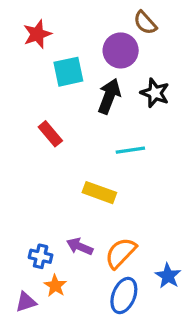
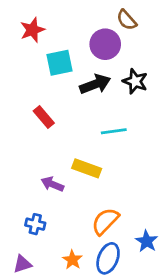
black arrow: (109, 96) -> (95, 84), turned 48
purple arrow: (80, 246) -> (52, 184), moved
orange star: (55, 286) -> (72, 260), moved

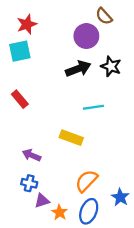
cyan square: (59, 63) -> (20, 51), moved
red rectangle: (44, 117) -> (20, 99), moved
purple arrow: (52, 184) -> (31, 155), moved
purple triangle: (22, 264) -> (42, 201), moved

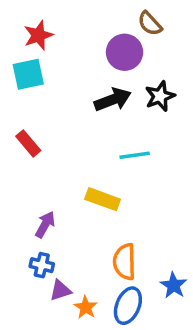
black star: (111, 66) -> (160, 96), turned 30
purple arrow: (31, 155) -> (45, 225), turned 96
orange semicircle: (86, 181) -> (125, 262), turned -45

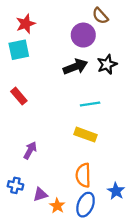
yellow rectangle: (103, 199) -> (86, 135), moved
blue cross: (42, 265) -> (15, 185), moved

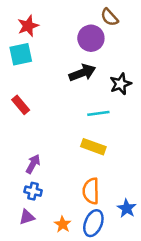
black star: (107, 64) -> (121, 84), moved
blue cross: (15, 185) -> (33, 191), moved
purple triangle: (40, 194) -> (27, 217), moved

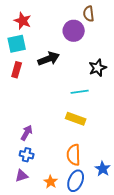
brown semicircle: (109, 17) -> (89, 14), turned 35
red star: (28, 26) -> (23, 21), turned -30
black arrow: (82, 73) -> (49, 59), moved
red rectangle: (21, 105) -> (17, 70), moved, turned 56

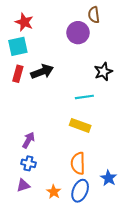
black arrow: (49, 59) -> (42, 72), moved

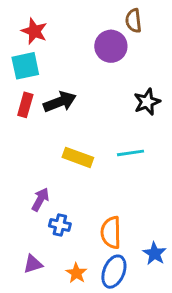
cyan line: (84, 97) -> (130, 153), moved
yellow rectangle: (80, 125) -> (78, 157), moved
blue cross: (28, 163) -> (60, 225), moved

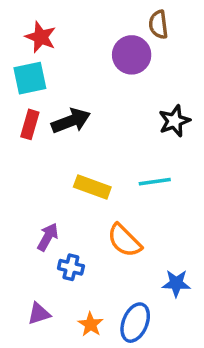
orange semicircle: (111, 232) -> (124, 240), moved, turned -44
blue star: (154, 254) -> (176, 283), moved, turned -30

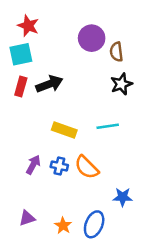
brown semicircle: (158, 25) -> (116, 52), moved
blue cross: (71, 267) -> (59, 166), moved

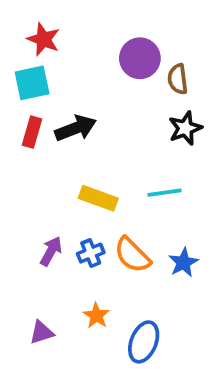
blue cross: (59, 166) -> (91, 253), turned -35
blue star: (123, 197) -> (183, 263), moved, turned -30
orange star: (63, 226) -> (96, 315), moved

